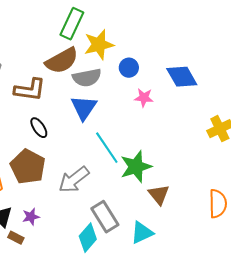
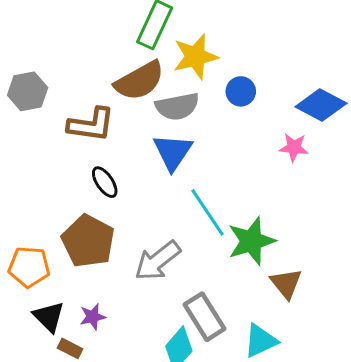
blue diamond: (182, 77) -> (321, 105), turned -32
pink star: (144, 98) -> (294, 147), moved

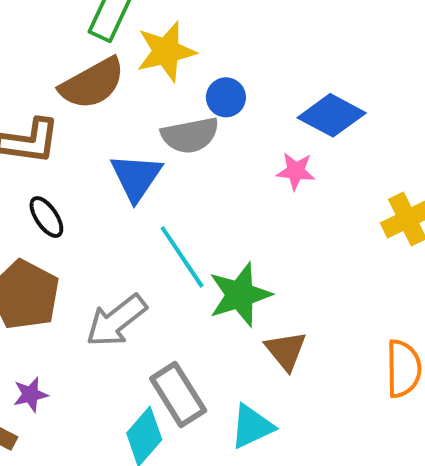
gray semicircle: (177, 107) -> (190, 135), moved

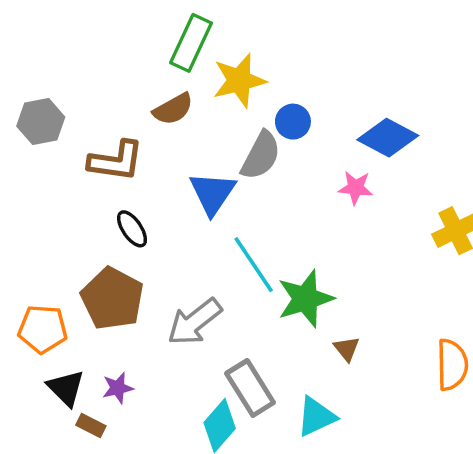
brown semicircle: (92, 83) -> (173, 109), size x0.7
gray semicircle: (190, 135) -> (261, 156), turned -51
brown triangle: (286, 351) -> (347, 349), size x0.7

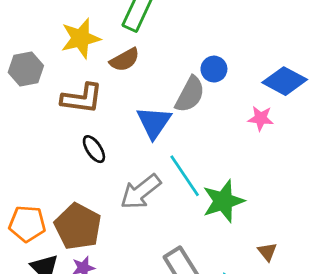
yellow star: (239, 80) -> (81, 38), moved
brown pentagon: (112, 299) -> (78, 226), moved
gray arrow: (195, 322) -> (141, 192), moved
brown triangle: (347, 349) -> (267, 252), moved

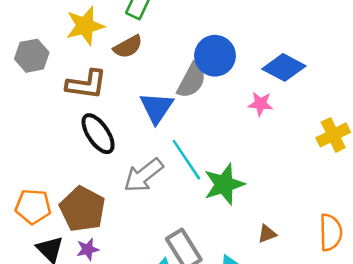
blue circle: (214, 69) -> (215, 56), size x1.6
black ellipse: (94, 149) -> (98, 134), size x1.5
brown triangle: (267, 252) -> (267, 234), turned 48

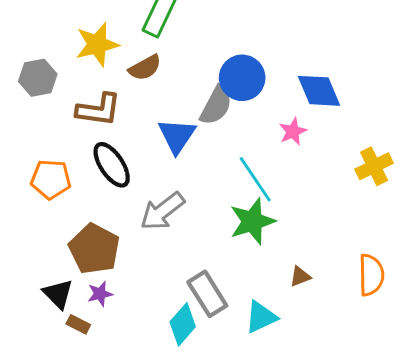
blue diamond: (284, 67) -> (319, 91), turned 39
pink star: (260, 104) -> (293, 131), turned -30
cyan line: (186, 160) -> (255, 179), moved
orange pentagon: (33, 206) -> (51, 179), moved

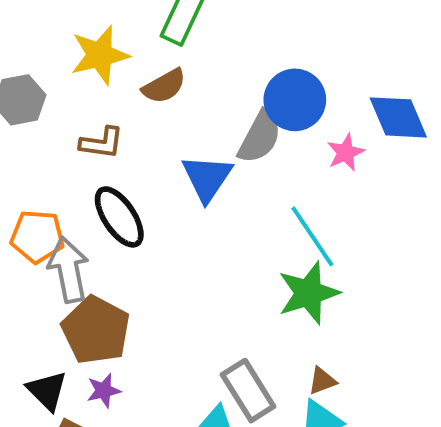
brown L-shape: (99, 110) -> (102, 143), size x0.7
pink star: (293, 131) -> (346, 153), moved
gray arrow: (162, 211) -> (69, 270), moved, turned 117
brown triangle: (300, 276) -> (322, 381), moved

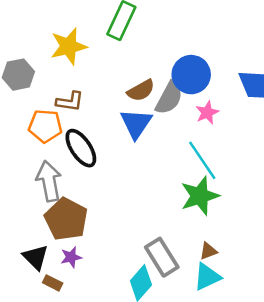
brown semicircle: (164, 86) -> (141, 90), moved
pink star: (346, 153) -> (207, 113), moved
orange pentagon: (37, 236) -> (45, 126), moved

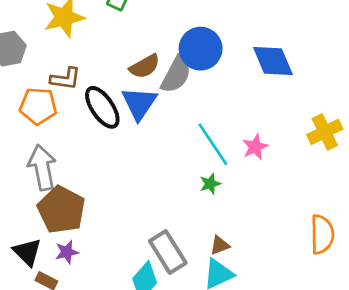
pink star: (207, 113) -> (255, 147), moved
black ellipse: (81, 148) -> (102, 107), moved
green star: (200, 196) -> (210, 184), size x0.5

